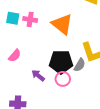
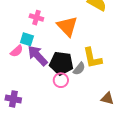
cyan square: (13, 18) -> (27, 39), moved
purple arrow: (38, 75) -> (37, 56), moved, size x1.6

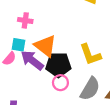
orange triangle: (67, 26) -> (45, 46), moved
gray semicircle: (79, 69) -> (90, 89), moved, size x1.6

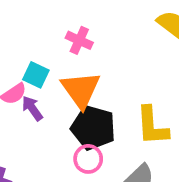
pink cross: (25, 20) -> (79, 40), moved
purple arrow: (32, 60) -> (32, 108), moved, size x0.6

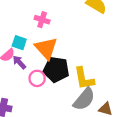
yellow L-shape: (152, 126) -> (84, 78), moved
pink circle: (88, 159) -> (37, 78), moved

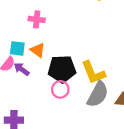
orange triangle: (46, 48) -> (38, 50), moved, size x0.6
pink circle: (37, 78) -> (60, 89), moved

